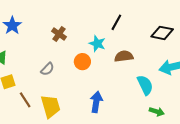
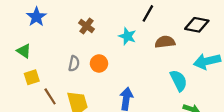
brown semicircle: (124, 56) -> (165, 42), moved
orange circle: (82, 62) -> (99, 63), moved
gray semicircle: (47, 69) -> (74, 63), turned -32

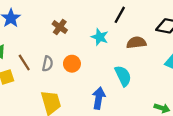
cyan semicircle: (179, 81) -> (123, 76), moved
brown line: (50, 96) -> (24, 63), moved

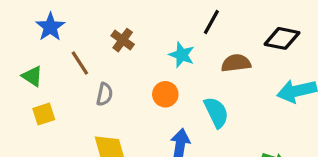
brown line: (24, 63) -> (80, 63), moved
orange circle: (72, 64) -> (165, 94), moved

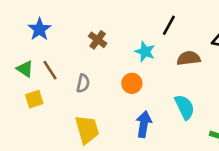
brown line: (80, 63) -> (50, 70), moved
cyan semicircle: (216, 112) -> (185, 107), moved

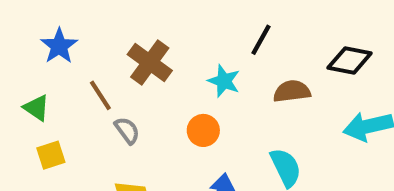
brown cross: (98, 40) -> (150, 62), size x1.5
brown line: (50, 70) -> (100, 95), moved
gray semicircle: (83, 83) -> (127, 130), turned -48

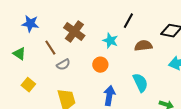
blue star: (59, 46) -> (30, 24), turned -30
gray semicircle: (127, 130) -> (63, 65), turned 96
yellow square: (51, 155) -> (28, 85), moved, turned -32

